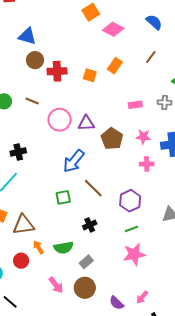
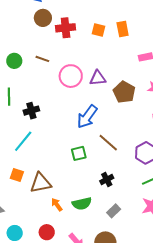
orange rectangle: (115, 66) -> (123, 29), moved, turned -42
red circle: (21, 261) -> (47, 232), moved
gray rectangle: (86, 262) -> (114, 211), moved

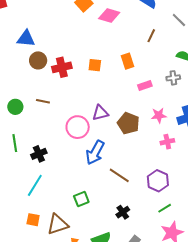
orange rectangle: (123, 29) -> (128, 61), moved
pink circle: (71, 76) -> (78, 127), moved
green square: (79, 153) -> (81, 199), moved

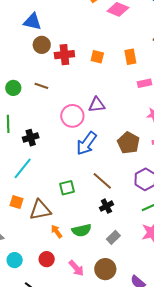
brown pentagon: (128, 123) -> (129, 143), moved
brown line: (119, 175) -> (102, 181), moved

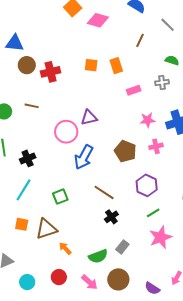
orange square: (97, 57) -> (91, 65), moved
green square: (67, 188) -> (60, 197), moved
green semicircle: (82, 230) -> (98, 256), moved

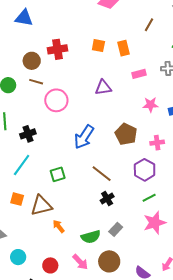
brown circle: (27, 65) -> (32, 61), moved
purple triangle: (89, 118) -> (103, 88), moved
pink circle: (66, 132) -> (56, 100), moved
pink cross: (156, 146) -> (157, 143), moved
red circle: (59, 277) -> (50, 265), moved

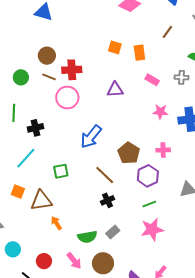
red cross: (58, 49) -> (72, 70), moved
pink rectangle: (139, 74) -> (152, 80), turned 40
brown pentagon: (126, 134) -> (129, 153), moved

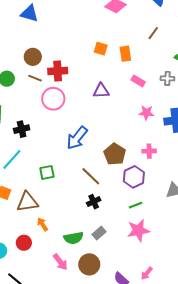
red circle: (44, 261) -> (24, 243), moved

